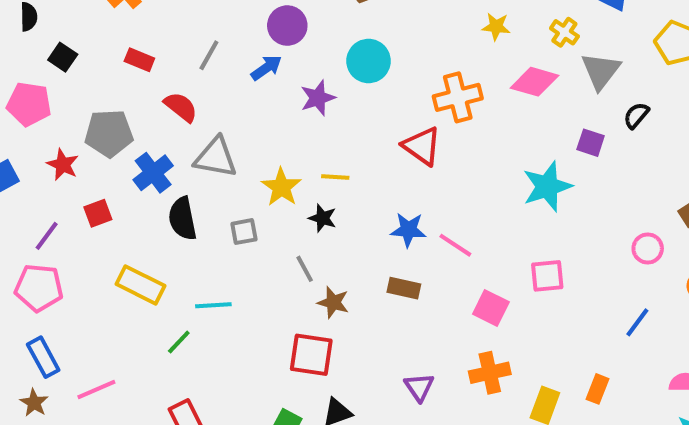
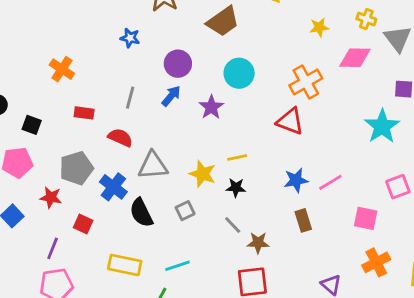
red square: (98, 213) -> (83, 224), turned -30
pink line: (455, 245) -> (330, 182), turned -50
brown rectangle: (404, 288) -> (303, 220), turned 75

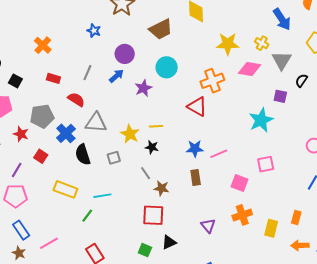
yellow star: (319, 27) -> (228, 44), size x1.6

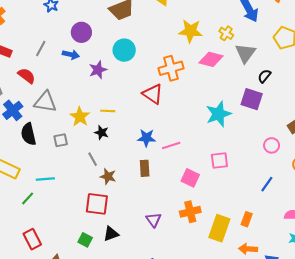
blue arrow: (116, 76) -> (71, 55), turned 49
purple square: (280, 96) -> (252, 99), moved, size x1.5
yellow rectangle: (271, 228) -> (219, 228), size x1.4

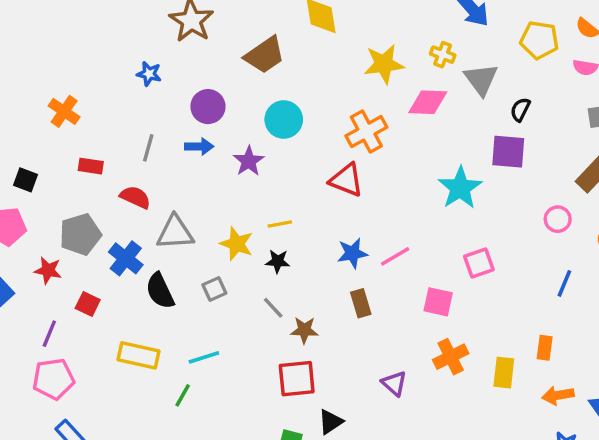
yellow rectangle: (219, 228) -> (504, 373), size x0.7

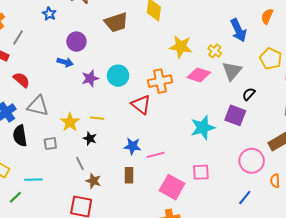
cyan circle: (284, 120) -> (118, 76), moved
gray line: (148, 148) -> (18, 37), moved
pink circle: (558, 219) -> (252, 161), size x1.6
pink square: (438, 302) -> (172, 187), size x1.4

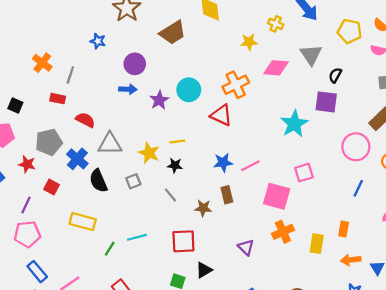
yellow star: (181, 47) -> (249, 42), size x0.7
yellow cross: (215, 51) -> (276, 24), moved
cyan line: (33, 180) -> (137, 237), moved
brown star: (93, 181) -> (203, 208), moved

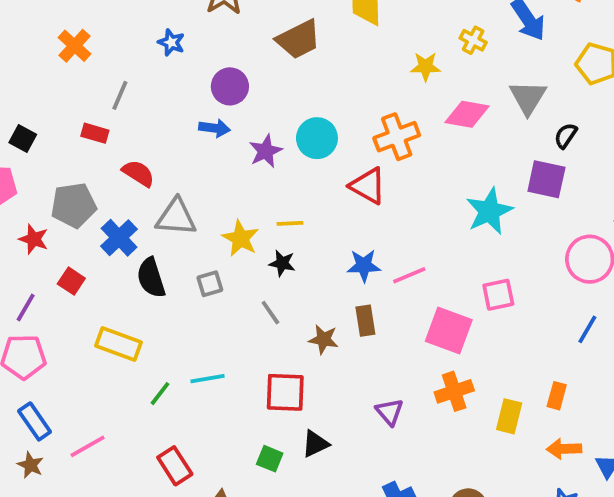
orange cross: (42, 63) -> (74, 46), moved

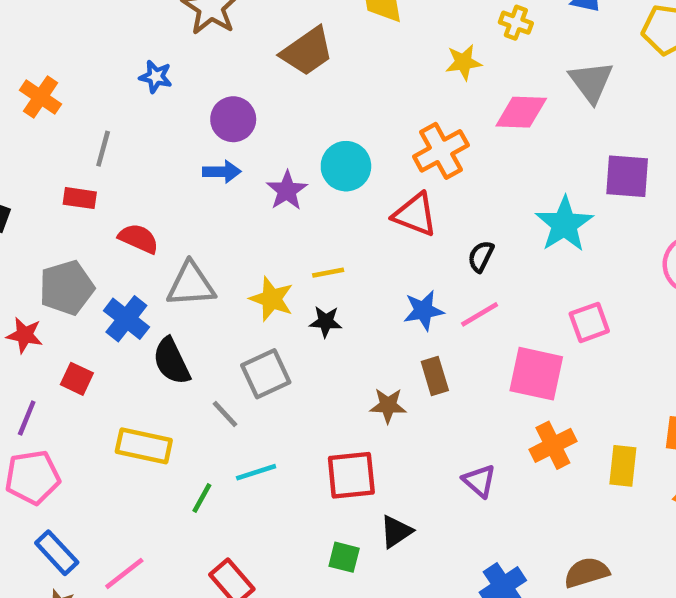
black semicircle: (566, 136) -> (481, 256), moved
gray square: (210, 284) -> (266, 374), moved, size x1.5
gray line: (270, 313) -> (225, 414), moved

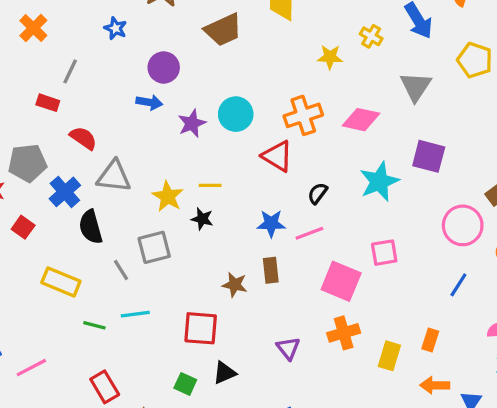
pink diamond: (521, 112) -> (361, 120), moved
green line: (202, 498) -> (94, 325), turned 65

